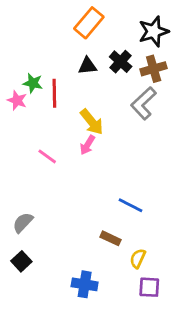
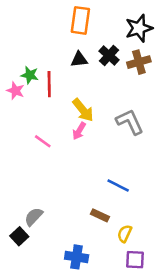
orange rectangle: (89, 23) -> (80, 20), turned -32
gray L-shape: (144, 103) -> (130, 122), moved, turned 108
gray semicircle: (23, 223) -> (34, 217), moved

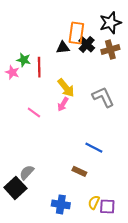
orange rectangle: (80, 20) -> (76, 33), moved
yellow semicircle: (125, 234) -> (94, 202), moved
black square: (19, 236) -> (15, 188), size x1.5

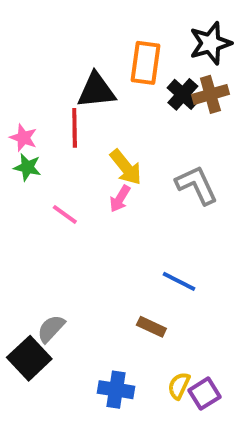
black cross: (87, 44) -> (183, 94), moved
black triangle: (63, 47) -> (96, 90), moved, size x1.5
green star: (24, 60) -> (27, 167), moved
purple square: (107, 206) -> (205, 394), turned -35

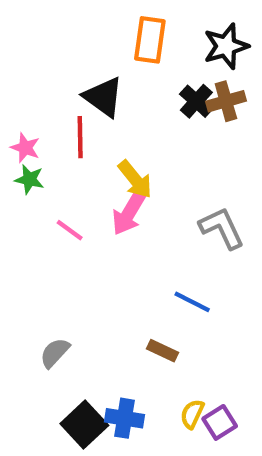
orange rectangle: (145, 63) -> (150, 40), moved
black triangle: (96, 90) -> (103, 97), turned 42
gray L-shape: (197, 185) -> (222, 228), moved
pink arrow: (120, 199) -> (129, 213), size x1.5
black square: (29, 358) -> (84, 425), moved

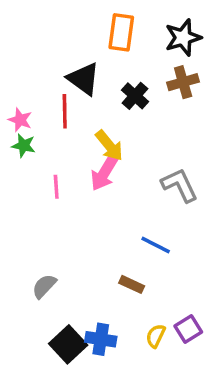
black cross: (196, 101) -> (135, 96), moved
pink line: (70, 230) -> (56, 187), turned 50
purple square: (220, 422) -> (188, 329), moved

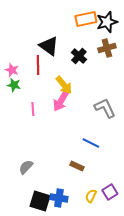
orange rectangle: (121, 32) -> (86, 19), moved, turned 70
black square: (68, 344) -> (40, 201), turned -30

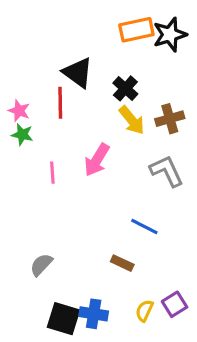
brown cross: (107, 48) -> (170, 119), moved
yellow arrow: (64, 85) -> (132, 120), moved

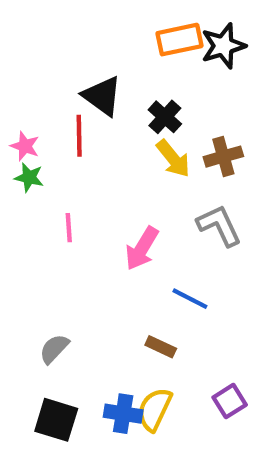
pink arrow: (97, 160) -> (142, 248), moved
yellow semicircle: (144, 311) -> (154, 409), moved, size x1.5
black square: (63, 319) -> (56, 420), moved

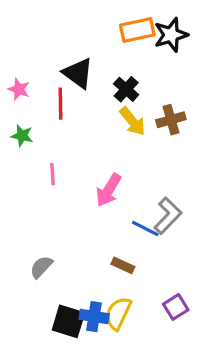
pink star: (25, 146) -> (19, 89), moved
gray L-shape: (219, 226) -> (168, 216), moved, turned 69
black square: (56, 420) -> (68, 321), moved

